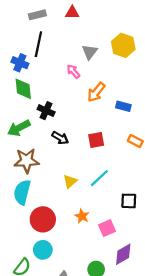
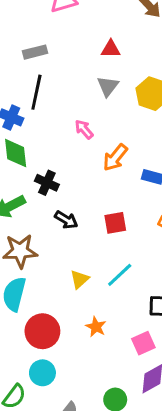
red triangle: (72, 13) -> (111, 49), moved
gray triangle: (90, 52) -> (108, 86), moved
pink square: (107, 228) -> (143, 343), moved

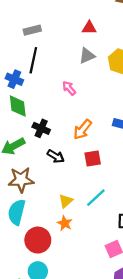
gray triangle: (108, 86) -> (87, 56), turned 30
orange arrow: (115, 158) -> (82, 129), moved
orange star: (96, 327) -> (65, 223), moved

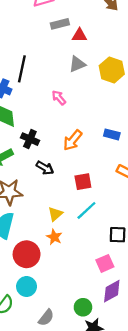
gray rectangle: (32, 30) -> (60, 24), moved
red square: (93, 159) -> (83, 182), moved

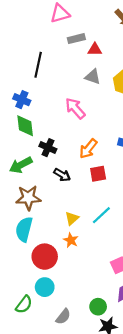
gray triangle: (77, 64) -> (93, 77), turned 42
black line: (22, 69) -> (38, 65), moved
pink arrow: (59, 98) -> (75, 108), size x1.5
red square: (83, 182) -> (98, 174), moved

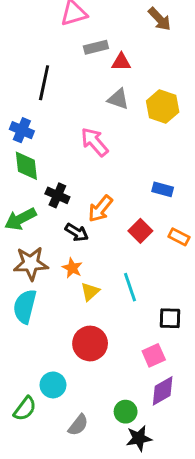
orange arrow: (88, 149) -> (100, 209), moved
red square: (98, 174) -> (140, 231), moved, turned -35
cyan line: (101, 215) -> (130, 287), turned -66
orange star: (71, 240) -> (72, 268), moved
red circle: (45, 257) -> (90, 343), moved

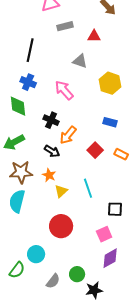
red triangle: (121, 62) -> (94, 36), moved
yellow hexagon: (163, 106) -> (110, 83), moved
blue cross: (22, 130) -> (28, 82), moved
black cross: (57, 195) -> (51, 120), moved
green circle: (126, 412) -> (77, 274), moved

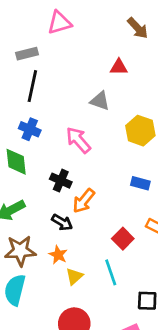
gray rectangle: (65, 26) -> (27, 54), moved
red square: (95, 150) -> (123, 239), moved

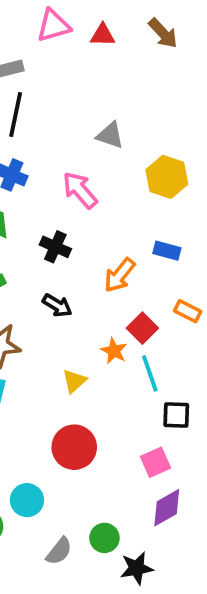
red triangle: (119, 67) -> (103, 35), moved
orange arrow: (84, 201) -> (120, 275), moved
orange star: (58, 255) -> (114, 351), moved
cyan line: (111, 272) -> (150, 373), moved

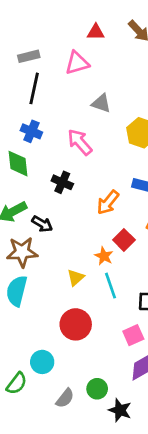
pink triangle: (53, 26) -> (77, 63), moved
black arrow: (57, 305) -> (42, 224), moved
cyan line: (150, 373) -> (111, 286), moved
black star: (137, 568) -> (120, 410), turned 30

